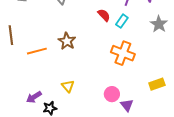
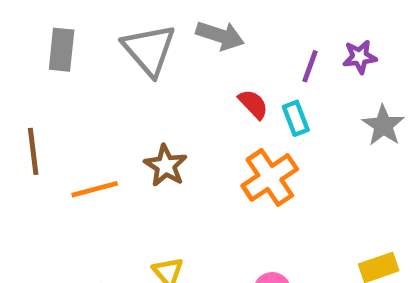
cyan rectangle: (122, 21) -> (296, 118), turned -56
orange cross: (123, 53) -> (270, 177), moved, turned 35

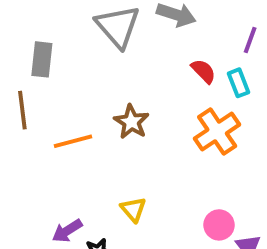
gray rectangle: (62, 50) -> (42, 59), moved

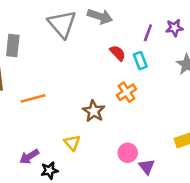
brown star: (131, 122) -> (94, 111), moved
orange cross: (217, 132) -> (126, 92), size x0.7

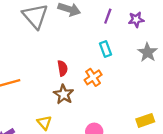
purple line: (148, 33) -> (108, 16), moved
red semicircle: (118, 53) -> (62, 68), moved, turned 35

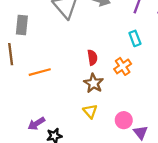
yellow triangle: (44, 123) -> (90, 111), moved

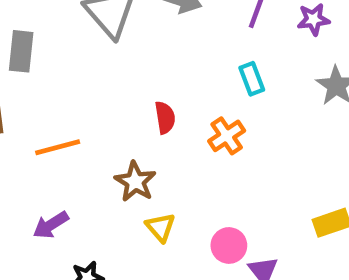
brown star: (94, 83) -> (135, 182), moved
purple arrow: (36, 124) -> (51, 225), moved

